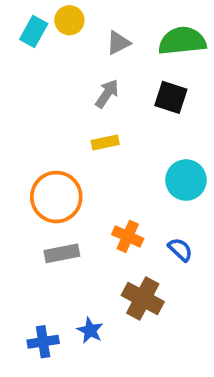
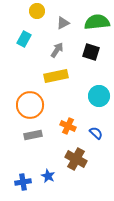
cyan rectangle: (34, 32) -> (24, 39), moved
yellow rectangle: (105, 142) -> (56, 76), size x1.6

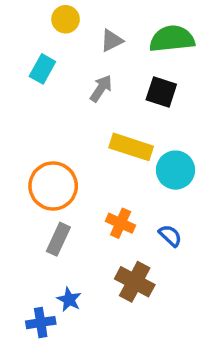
yellow rectangle: (56, 76) -> (131, 147), moved, turned 30
gray rectangle: (33, 135) -> (58, 239), turned -54
blue star: (48, 176) -> (69, 299), moved

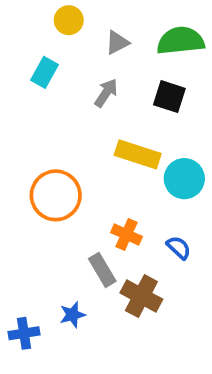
gray rectangle: (58, 239) -> (102, 270), moved, turned -56
blue star: (69, 299) -> (72, 315), turned 30
blue cross: (41, 323) -> (24, 333), moved

